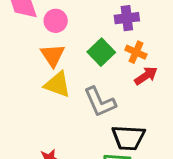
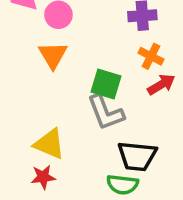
green square: (101, 52) -> (106, 84), moved, turned -32
yellow triangle: (57, 84) -> (49, 144), moved

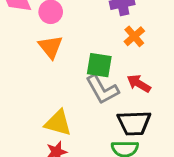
orange cross: (151, 56) -> (134, 36), turned 30
red arrow: (161, 84) -> (139, 83), moved, turned -110

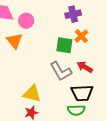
orange triangle: (51, 47) -> (14, 41), moved
green square: (99, 65) -> (64, 45), moved

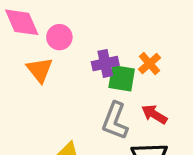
purple cross: (73, 14) -> (105, 63), moved
gray L-shape: (61, 71) -> (115, 121), turned 50

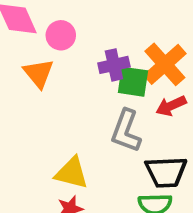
orange cross: (150, 64) -> (165, 64), size x1.6
red arrow: (154, 114) -> (171, 106), moved, turned -55

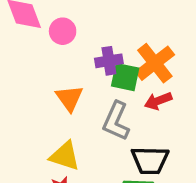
orange triangle: (39, 73) -> (69, 98), moved

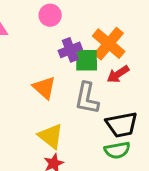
pink circle: (63, 31) -> (50, 15), moved
yellow triangle: (65, 156) -> (51, 136), turned 32

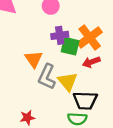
gray L-shape: (87, 98) -> (47, 77), moved
yellow triangle: (51, 136) -> (68, 82), moved

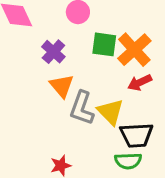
purple cross: (60, 35) -> (53, 52), moved, turned -35
green square: (70, 46) -> (104, 44), moved

